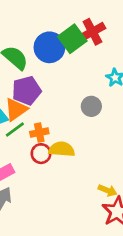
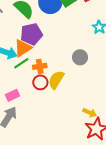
gray circle: (91, 106) -> (80, 57), moved
yellow semicircle: (62, 149) -> (56, 80), turned -66

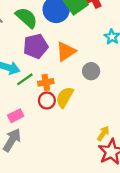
orange triangle: (23, 48) -> (66, 52), moved
yellow arrow: (90, 113) -> (103, 133), turned -80

